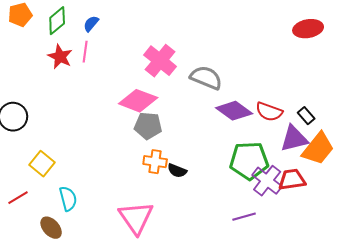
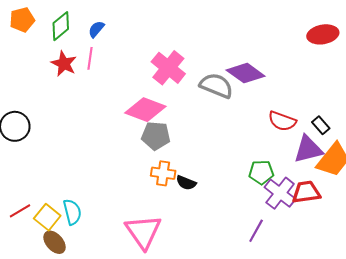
purple diamond: (234, 111) -> (246, 73), moved
green pentagon: (249, 161) -> (261, 172), size x0.6
yellow square: (42, 164) -> (47, 217), moved
purple line: (244, 217) -> (256, 231), turned -45

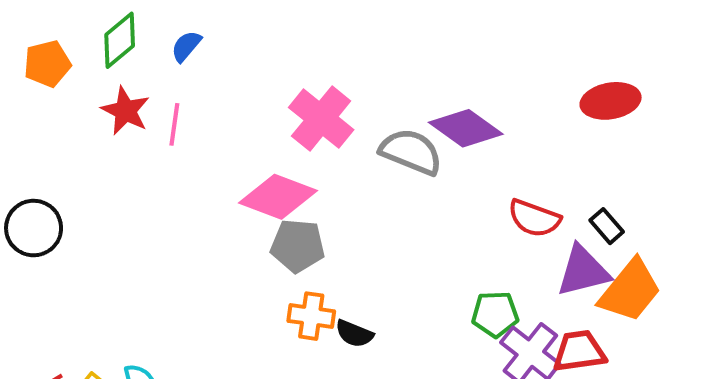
orange pentagon: (22, 20) -> (47, 64), moved
red ellipse: (323, 34) -> (611, 101), moved
pink line: (90, 58) -> (174, 124), moved

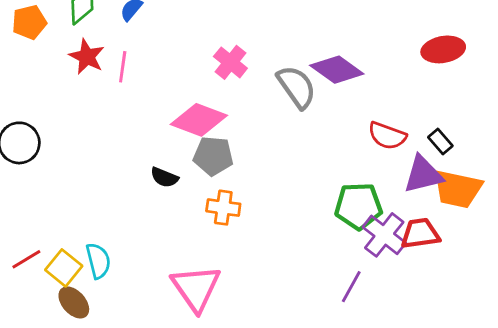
pink cross: (321, 119) -> (230, 62), size x0.7
gray semicircle: (411, 152) -> (297, 87), turned 33
orange trapezoid: (630, 291) -> (458, 189), turned 63
green pentagon: (495, 314) -> (358, 206), size x1.4
black semicircle: (354, 334) -> (164, 177), moved

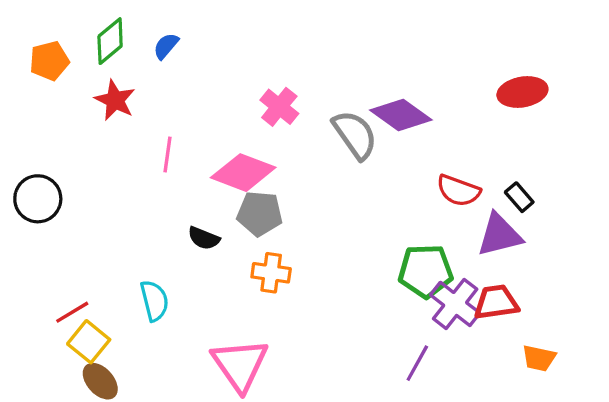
pink line: (123, 67) -> (168, 154), moved
orange trapezoid: (458, 189) -> (539, 358), moved, size x0.6
red line: (26, 259) -> (72, 312), moved
cyan semicircle: (98, 261) -> (154, 301), moved

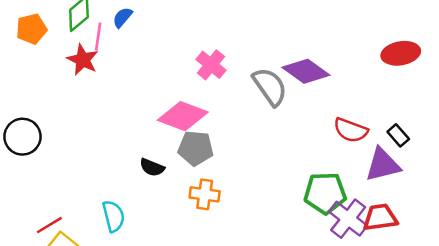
pink line: (168, 154) -> (98, 37), moved

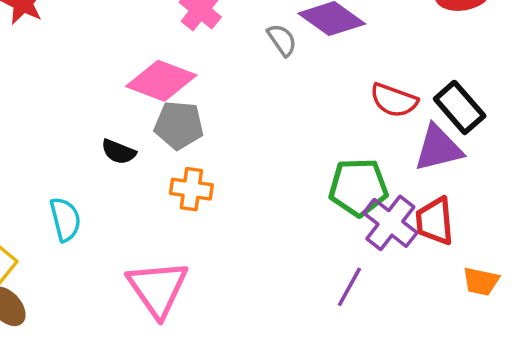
gray semicircle: (270, 87) -> (282, 40), size x0.6
black rectangle: (398, 135) -> (460, 107), size x1.6
red trapezoid: (380, 217) -> (435, 221), turned -87

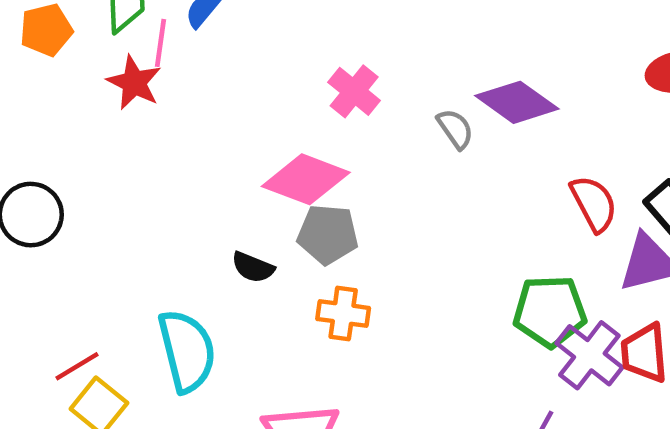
red semicircle: (394, 100) -> (594, 204), turned -138
cyan semicircle: (65, 219) -> (187, 351), size x1.5

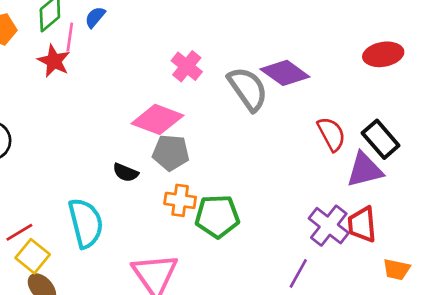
gray semicircle: (455, 129) -> (248, 89), size x1.8
green pentagon: (550, 311) -> (217, 216), moved

